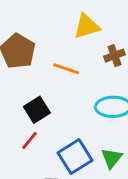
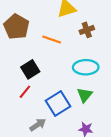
green triangle: (112, 158) -> (85, 95), moved

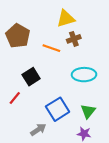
brown cross: (87, 30) -> (74, 39), moved
red line: (25, 92) -> (15, 98), moved
green triangle: (85, 95) -> (88, 111), moved

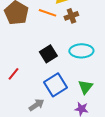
orange line: (51, 48) -> (47, 13), moved
black square: (31, 77) -> (48, 54), moved

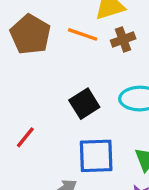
blue square: (55, 85) -> (96, 156), turned 30

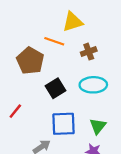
brown pentagon: (30, 34) -> (30, 61), moved
brown cross: (123, 40) -> (89, 52), moved

